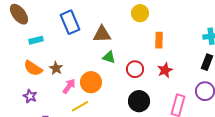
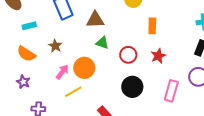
brown star: (56, 68) -> (55, 46), moved

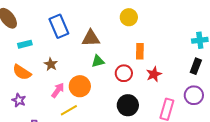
orange rectangle: (152, 26) -> (140, 51), moved
green triangle: (102, 43) -> (98, 61), turned -32

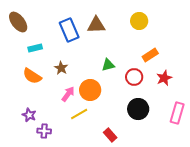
brown triangle: (91, 38) -> (96, 25), moved
orange rectangle: (140, 51) -> (150, 55), turned 56
purple star: (19, 100) -> (29, 115), moved

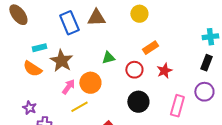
cyan rectangle: (35, 48) -> (39, 48), moved
brown star: (61, 68) -> (61, 61), size x1.6

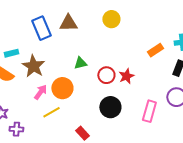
orange rectangle: (150, 48) -> (155, 50), moved
red star: (164, 71) -> (126, 76), moved

